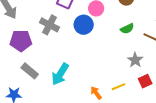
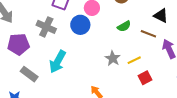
gray star: (135, 60) -> (113, 58), moved
cyan arrow: (60, 74) -> (58, 62), moved
yellow line: (119, 87) -> (134, 60), moved

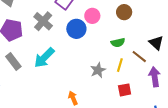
yellow line: (134, 60) -> (120, 65), moved, turned -64
red square: (145, 78) -> (125, 90), moved

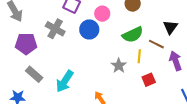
green semicircle: (118, 43) -> (133, 35), size x1.5
black triangle: (156, 43) -> (170, 27), turned 35
cyan arrow: (44, 58) -> (65, 81), moved

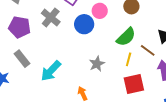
green semicircle: (133, 35) -> (126, 37), turned -30
gray star: (119, 66) -> (97, 64), moved
red square: (149, 80) -> (134, 84), size x1.5

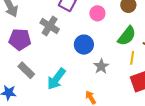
blue circle: (84, 24) -> (84, 45), moved

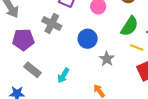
yellow line: (132, 58) -> (137, 48), turned -72
cyan arrow: (56, 79) -> (63, 76), size x0.7

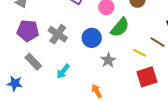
gray cross: (52, 23) -> (58, 34), moved
green semicircle: (129, 26) -> (120, 27), moved

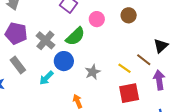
green semicircle: (120, 27) -> (75, 36), moved
blue circle: (92, 38) -> (64, 61), moved

